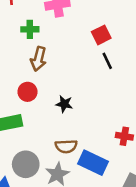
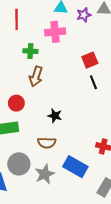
red circle: (28, 92) -> (16, 103), moved
brown semicircle: (66, 146) -> (47, 143), moved

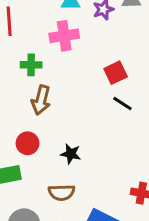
black line: (93, 82) -> (122, 104), turned -32
red circle: (16, 103) -> (28, 143), moved

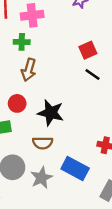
pink cross: (64, 36) -> (32, 15), moved
black star: (71, 154) -> (51, 113), size x1.6

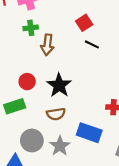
green cross: (22, 42) -> (31, 28), moved
brown arrow: (29, 70) -> (47, 45), moved
black star: (51, 113) -> (59, 85), turned 30

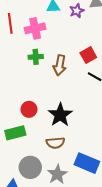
brown arrow: (47, 45) -> (60, 65), moved

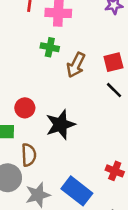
brown semicircle: (55, 143) -> (29, 155), moved, turned -102

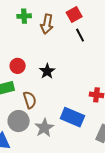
black line: (114, 90) -> (80, 35), turned 32
black star: (60, 125) -> (47, 71), size x0.7

